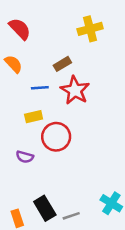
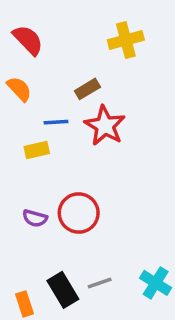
yellow rectangle: (34, 117) -> (37, 150), moved
red circle: (56, 137) -> (79, 213), moved
gray line: (71, 216) -> (100, 283), moved

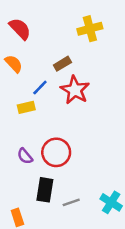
blue line: (56, 122) -> (40, 87), turned -42
purple semicircle: (35, 218) -> (25, 156), turned 35
black rectangle: (63, 290) -> (45, 190), moved, turned 40

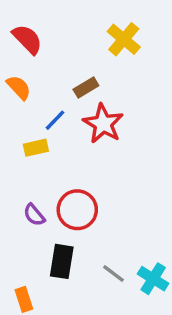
yellow cross: (90, 29) -> (124, 39), turned -35
gray line: (71, 202) -> (113, 273), moved, turned 56

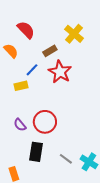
red semicircle: (27, 39) -> (26, 30), moved
yellow cross: (124, 39) -> (74, 34), moved

